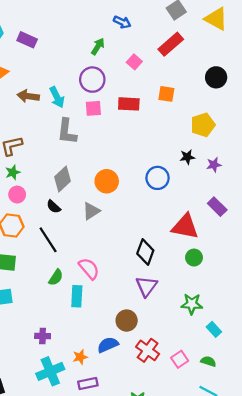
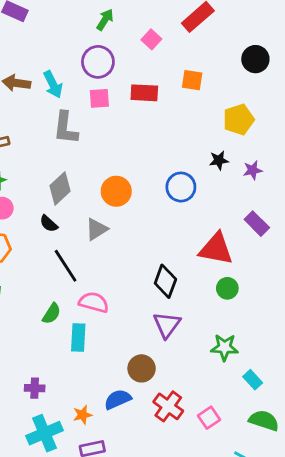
black line: (48, 240) -> (66, 266), moved
pink semicircle: (89, 269) -> (94, 302), turned -35
green semicircle: (208, 361) -> (264, 420), moved, size x1.5

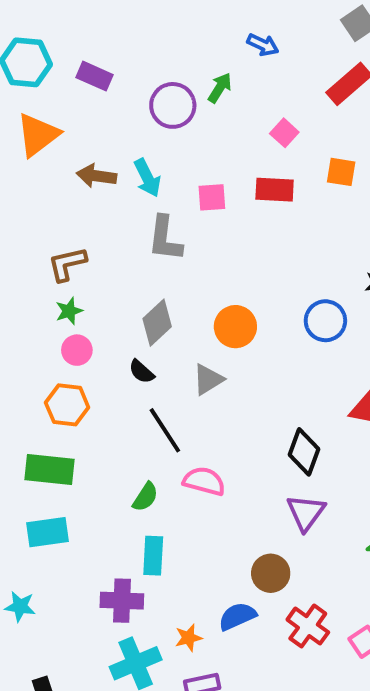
pink square: (151, 39) -> (284, 133), moved
purple circle: (98, 62) -> (173, 105), moved
cyan rectangle: (78, 337) -> (153, 556), moved
purple cross: (35, 388) -> (122, 601), size x1.5

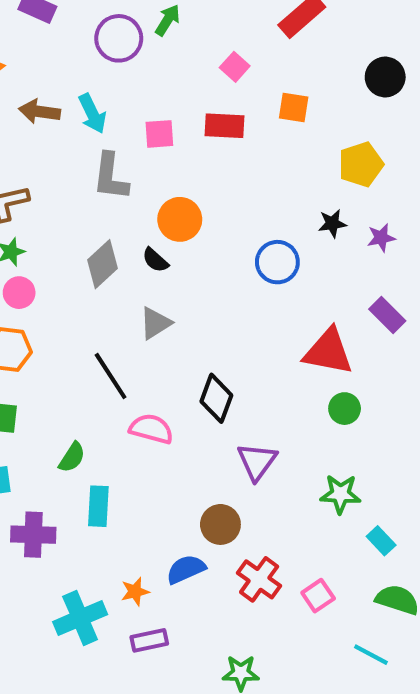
orange circle: (235, 327) -> (180, 219), moved
black semicircle: (141, 372) -> (155, 260), moved
black diamond: (304, 452) -> (216, 398), moved
green semicircle: (145, 497) -> (72, 457), moved
purple cross: (122, 601) -> (33, 535), moved

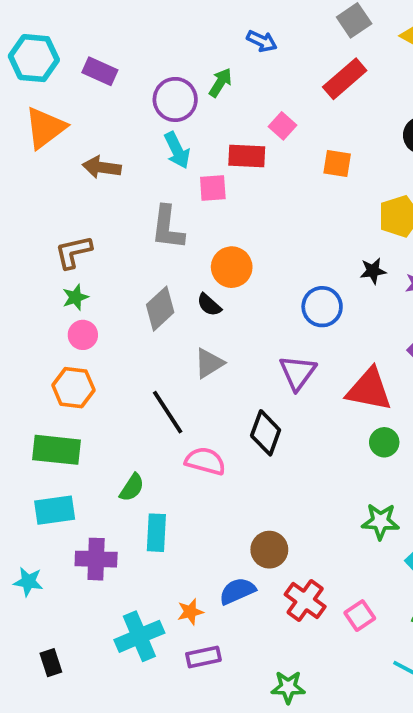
cyan arrow: (92, 114) -> (177, 150), moved
red rectangle: (225, 126) -> (247, 156), moved
purple triangle: (257, 461) -> (298, 373), moved

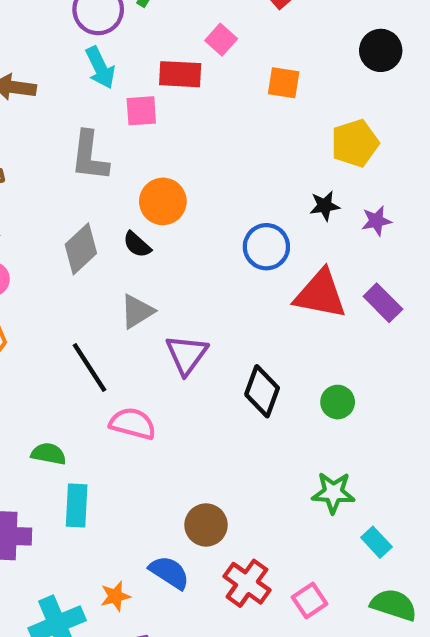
purple triangle: (298, 373) -> (187, 355), moved
red triangle: (369, 390) -> (320, 294), moved
black diamond: (266, 433) -> (262, 391), moved
green semicircle: (132, 487) -> (49, 454), turned -112
blue semicircle: (237, 591) -> (169, 572), turned 57

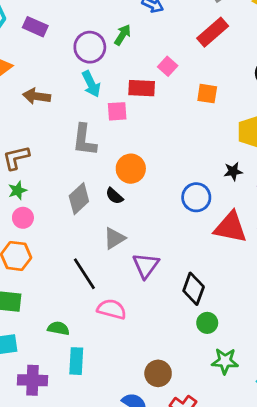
green circle: (338, 402) -> (207, 323), moved
green star: (333, 493) -> (225, 361), moved

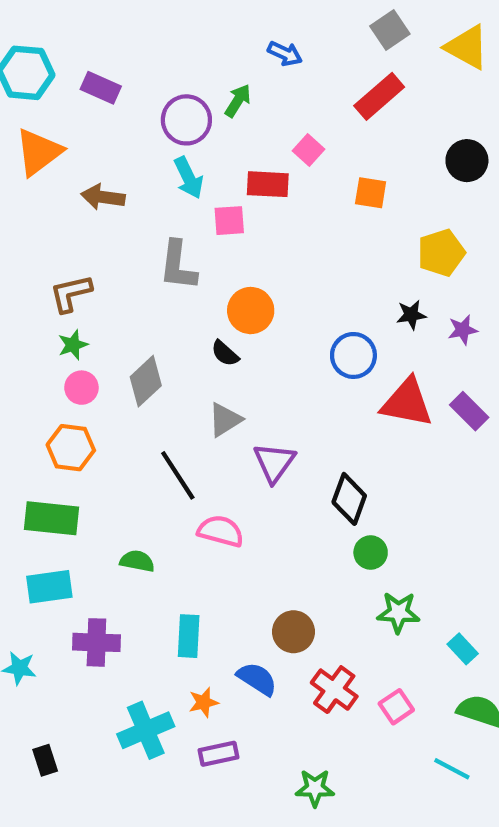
gray diamond: (79, 199) -> (146, 381), moved
cyan rectangle: (76, 361) -> (189, 636), moved

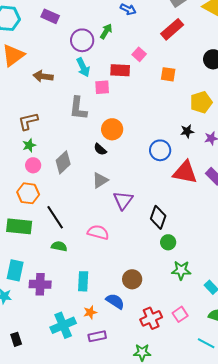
purple rectangle: (101, 88) -> (50, 16), moved
black line: (178, 475) -> (55, 217), moved
cyan rectangle: (49, 587) -> (15, 270), moved, turned -70
red cross: (334, 690) -> (151, 318), moved, turned 30

